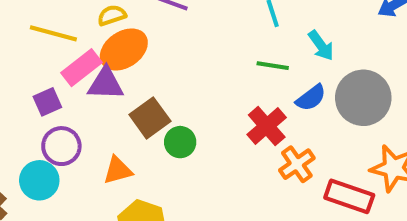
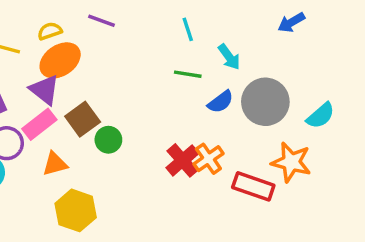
pink rectangle: (82, 68) -> (39, 124), moved
purple triangle: (106, 84) -> (45, 90), turned 36
red cross: (267, 126) -> (183, 160), moved

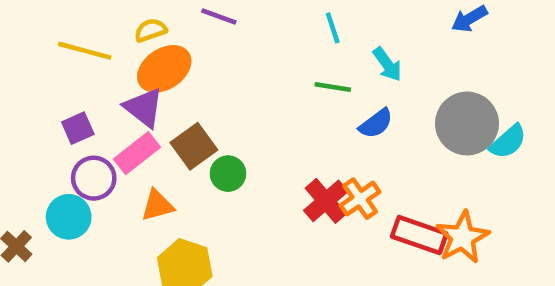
gray circle: (265, 102) -> (467, 123), moved
orange star: (291, 162) -> (462, 237), moved, turned 30

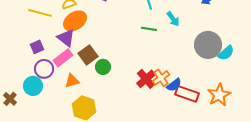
blue semicircle: (376, 123) -> (174, 85), moved
orange star: (462, 237) -> (219, 95), moved

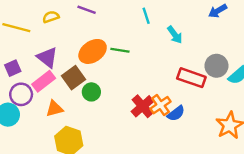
orange ellipse: (75, 21) -> (93, 51), moved
green line: (149, 29) -> (120, 50), moved
gray circle: (208, 45) -> (216, 66), size x0.7
red rectangle: (187, 94) -> (191, 78), moved

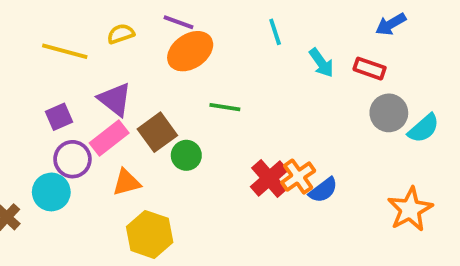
green line: (120, 50) -> (225, 107), moved
orange ellipse: (93, 51) -> (190, 51), moved
red rectangle: (191, 78) -> (370, 69), moved, size x0.7

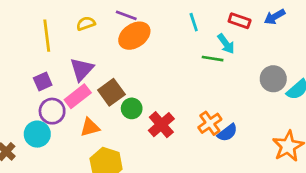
yellow line: (65, 51) -> (47, 36), turned 68
red rectangle: (370, 69) -> (240, 21), moved
purple triangle: (115, 99) -> (82, 69), turned 35
green line: (225, 107) -> (213, 59), moved
red cross: (269, 178) -> (161, 125), moved

